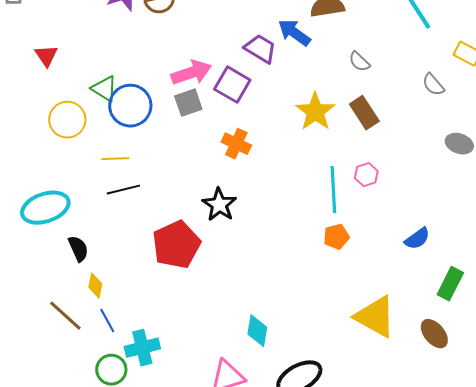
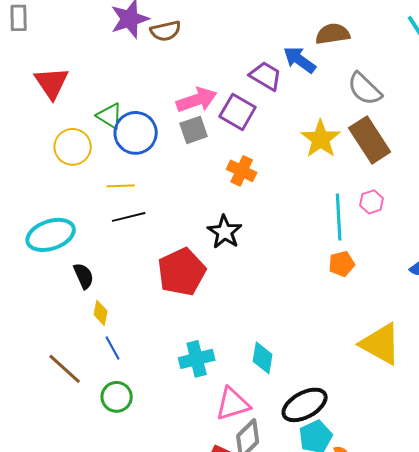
red triangle: (46, 56) -> (52, 83), size x1.5
gray semicircle: (359, 62) -> (365, 89), size x1.6
brown rectangle: (364, 113) -> (370, 140), size x1.4
brown line: (65, 316) -> (65, 369), moved
cyan cross: (142, 348) -> (197, 359), moved

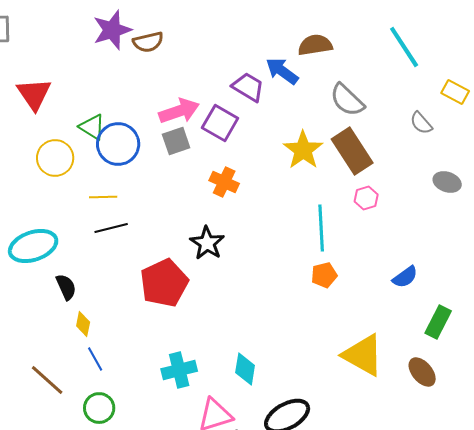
pink hexagon: (372, 202) -> (366, 198), moved

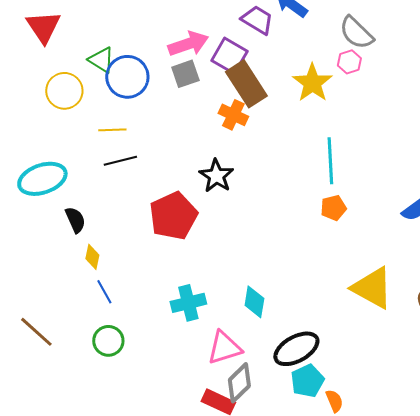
brown rectangle: (352, 151) -> (246, 84), moved
pink hexagon: (366, 198) -> (349, 62), moved
brown line: (47, 380) -> (36, 332), moved

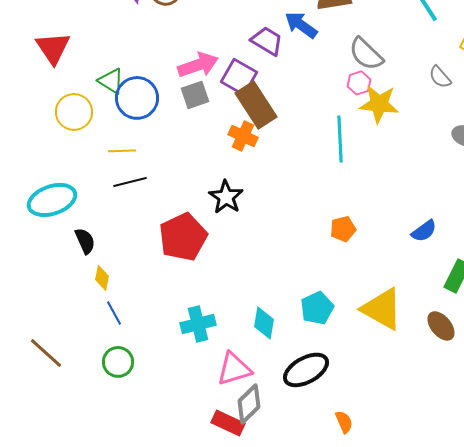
yellow star: (312, 83) -> (379, 104), moved, turned -30
cyan line: (330, 161) -> (340, 139), moved
cyan pentagon: (307, 381) -> (317, 308), moved

